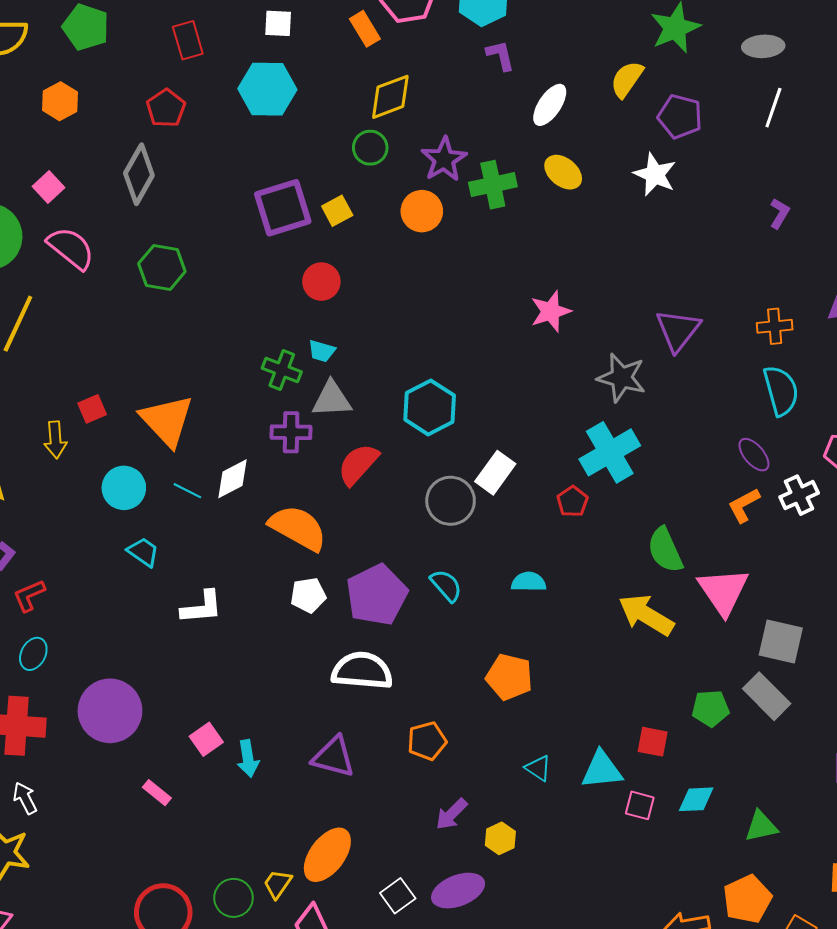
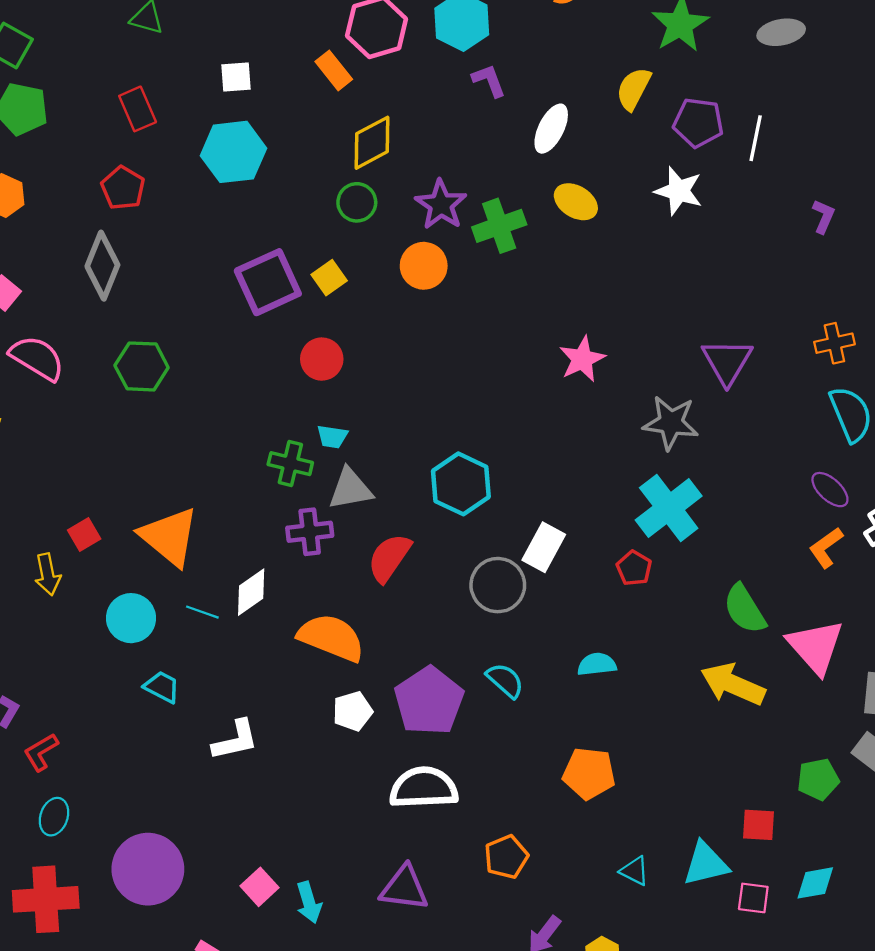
white line: (773, 108) -> (756, 138), moved

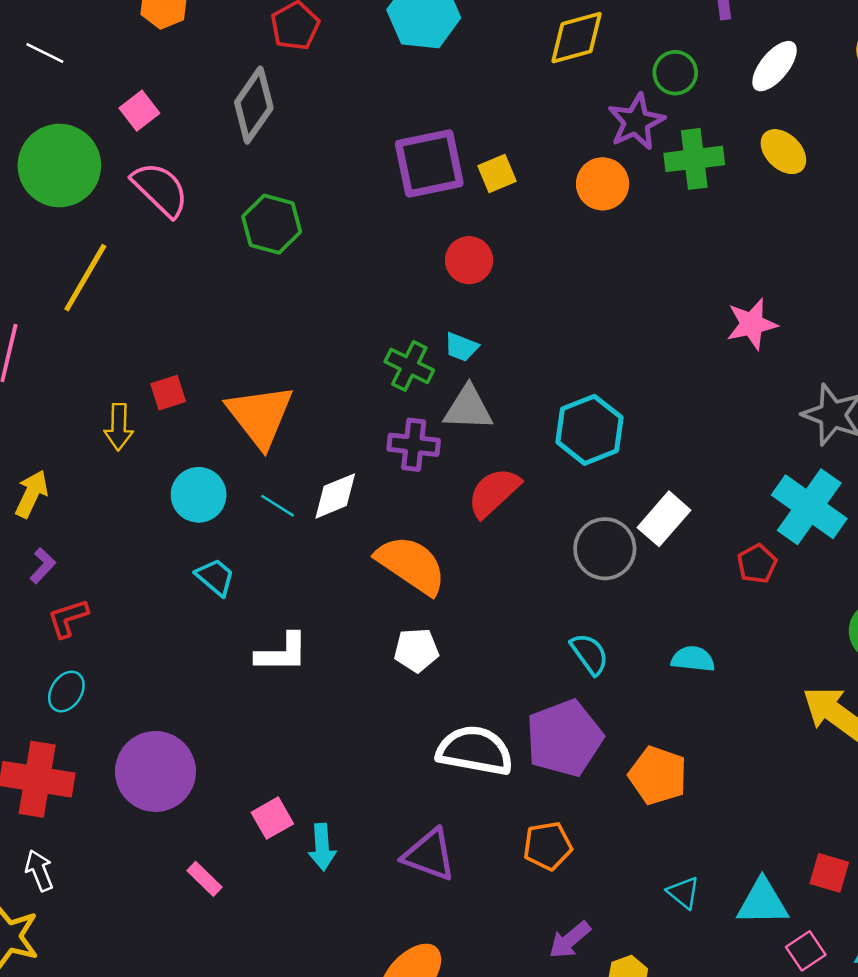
green circle: (357, 202) -> (675, 73), moved
cyan cross: (669, 508) -> (809, 507), turned -30
purple pentagon: (429, 701) -> (564, 738), moved
pink square: (753, 898) -> (806, 951), turned 36

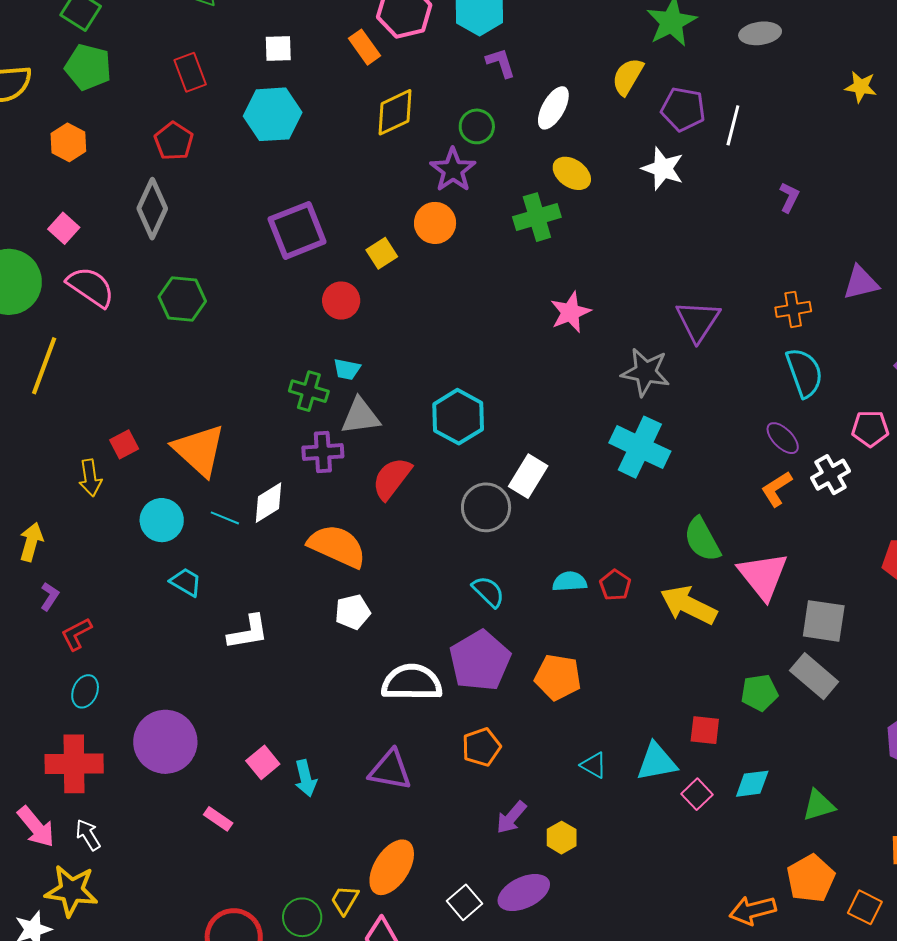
green cross: (694, 159) -> (537, 217), moved
yellow square: (497, 174) -> (382, 253), moved
red pentagon: (757, 564) -> (615, 585), moved

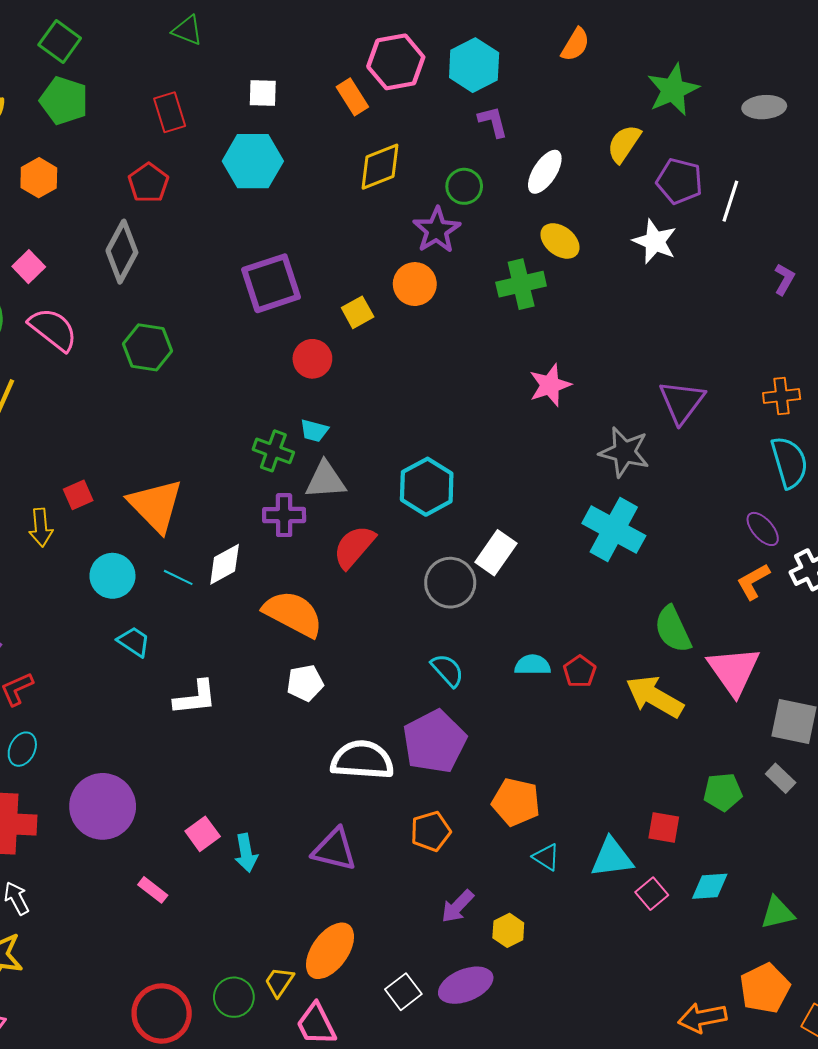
gray rectangle: (814, 676) -> (781, 778), size x0.6
orange pentagon: (558, 677) -> (516, 802), moved

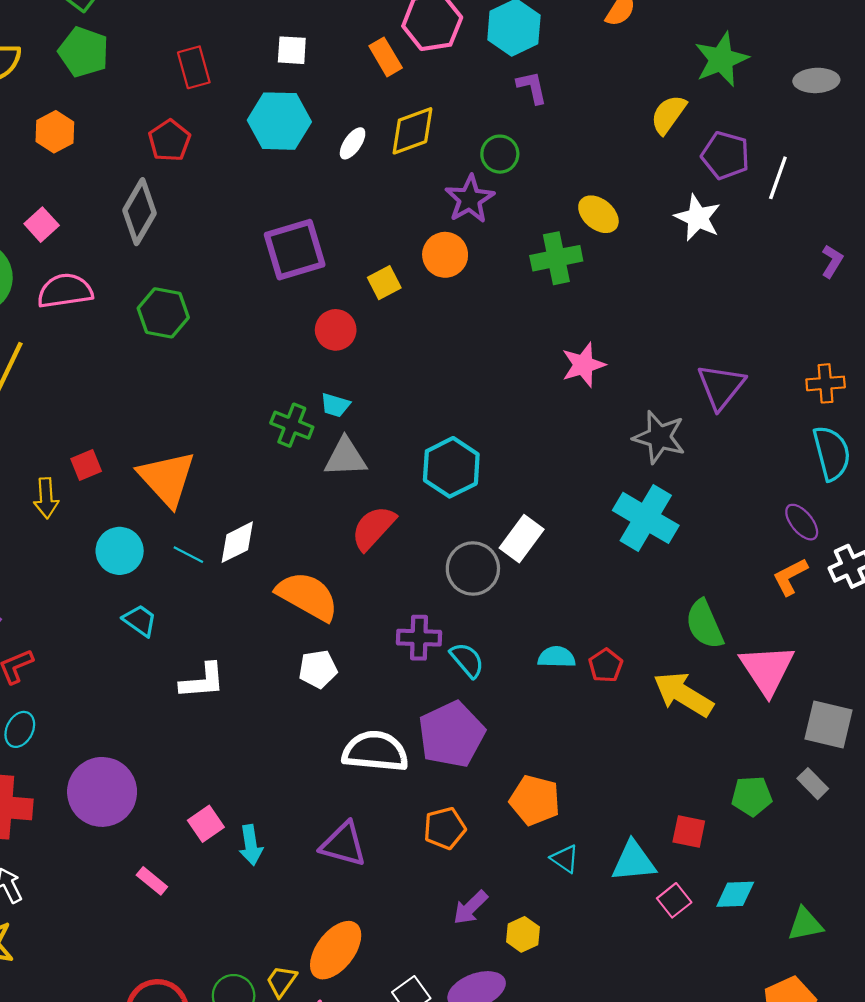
white ellipse: (545, 172) -> (353, 143), moved, size x0.7
pink semicircle: (53, 329) -> (65, 291), turned -48
purple cross: (284, 515) -> (419, 638), moved

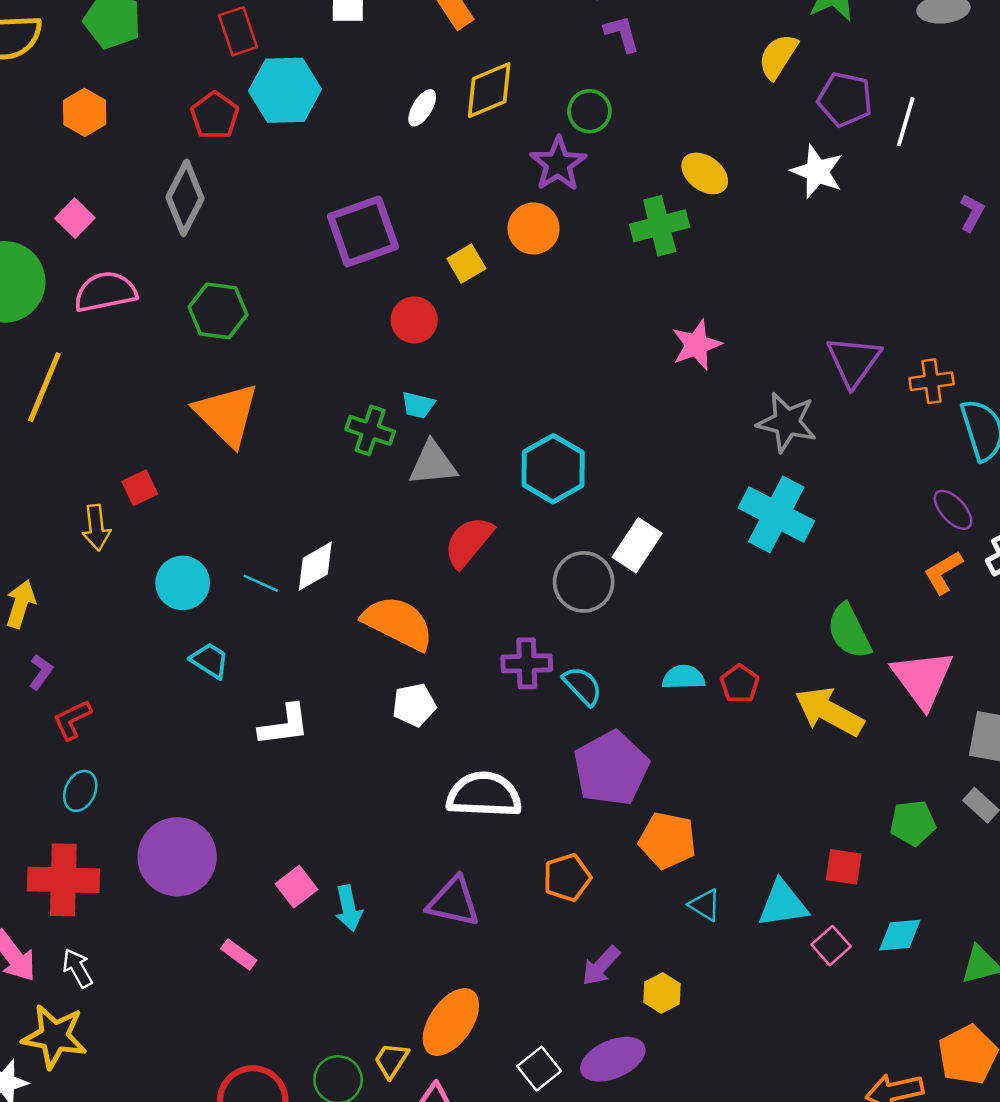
cyan hexagon: (279, 121) -> (285, 90), moved
orange cross: (826, 383) -> (932, 381), moved
orange triangle: (167, 479) -> (227, 414), moved
purple pentagon: (451, 734) -> (611, 768), moved

